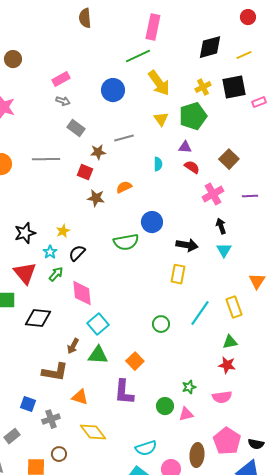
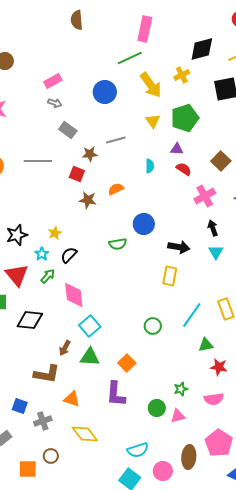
yellow cross: (203, 87) -> (182, 75), moved
green semicircle: (126, 242) -> (118, 244), size x0.7
green triangle: (230, 342) -> (206, 345), moved

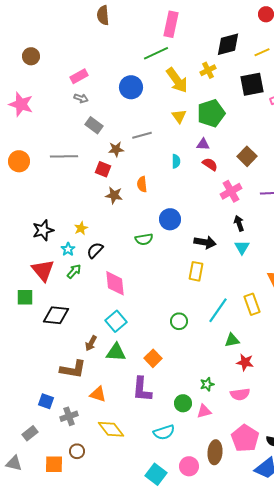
orange semicircle: (116, 189) -> (142, 184), turned -70
pink diamond: (74, 295) -> (115, 283), moved
cyan semicircle: (138, 450) -> (164, 432), moved

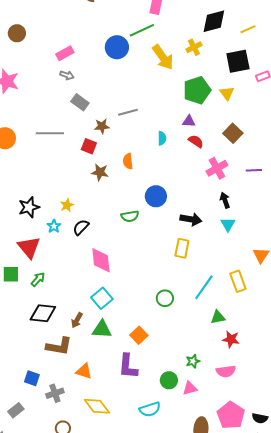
blue circle: (131, 87) -> (117, 47), moved
yellow triangle: (179, 116) -> (227, 93), moved
green arrow: (74, 271) -> (38, 279), moved
black diamond: (56, 315) -> (43, 313), moved

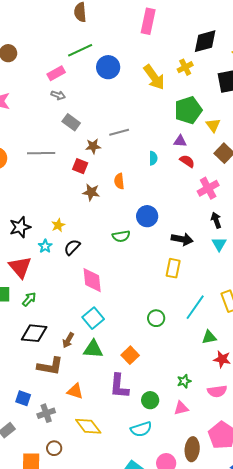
green line: (142, 30) -> (80, 50), moved
yellow triangle: (227, 93) -> (213, 125), moved
green circle: (169, 380) -> (150, 400), moved

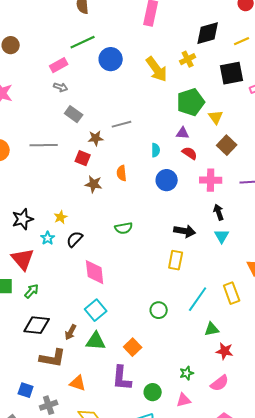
pink cross: (208, 188) -> (211, 180), turned 30
blue circle: (147, 216) -> (167, 180), moved
pink semicircle: (217, 391) -> (220, 383), turned -30

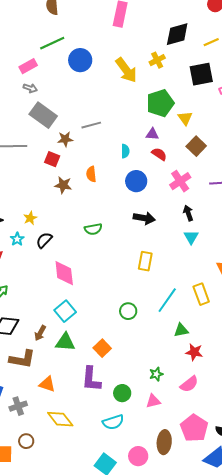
gray rectangle: (74, 114) -> (43, 115), size x1.5
pink cross: (211, 180) -> (180, 181), turned -35
black arrow: (185, 231) -> (144, 218), moved

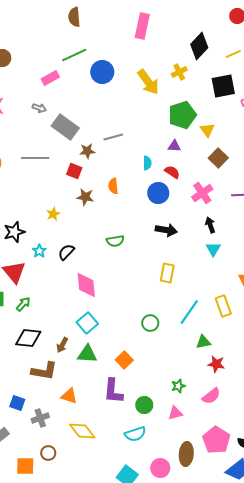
black diamond: (177, 34) -> (199, 46), turned -32
gray arrow: (30, 88) -> (39, 108), moved
red semicircle: (159, 154) -> (172, 172), moved
yellow star: (30, 218) -> (53, 214), moved

